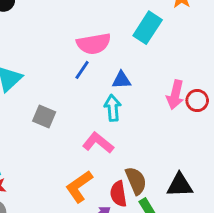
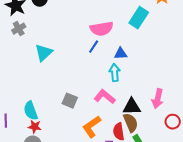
pink arrow: (175, 95) -> (158, 99), moved
red circle: (197, 101) -> (173, 122), moved
gray square: (44, 117) -> (70, 101), moved
black triangle: (180, 185) -> (132, 107), moved

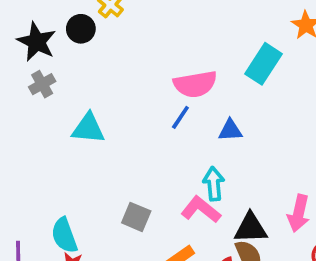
cyan triangle: (44, 53) -> (88, 128), turned 48
cyan arrow: (115, 73) -> (214, 184), moved

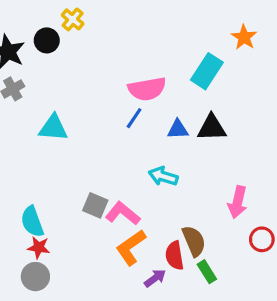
cyan arrow: (214, 184) -> (163, 176), turned -68
pink L-shape: (201, 210) -> (123, 213), moved
black triangle: (251, 228) -> (212, 128), moved

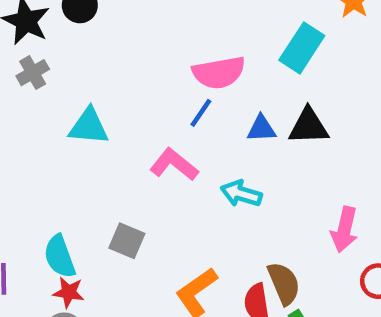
gray square: (95, 205) -> (127, 241), moved
pink L-shape: (123, 213) -> (174, 165), moved

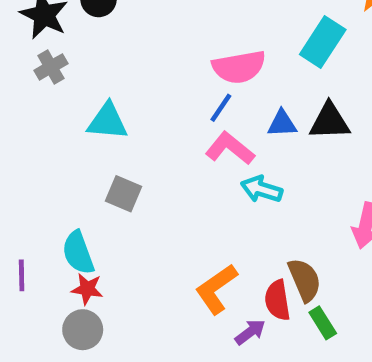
pink L-shape: (174, 165) -> (230, 149), moved
gray square: (127, 241) -> (123, 194), moved

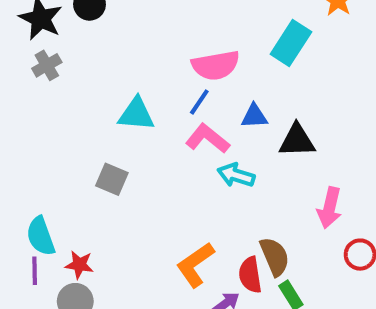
cyan triangle: (108, 121) -> (136, 114), moved
black triangle: (330, 121) -> (297, 141), moved
cyan semicircle: (78, 253) -> (41, 236), moved
purple line: (22, 275) -> (35, 271), moved

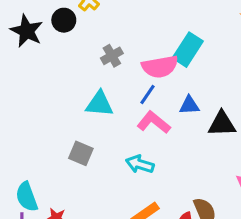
cyan rectangle: (291, 43) -> (188, 50), moved
gray cross: (47, 65) -> (112, 56), moved
cyan arrow: (236, 175) -> (140, 164), moved

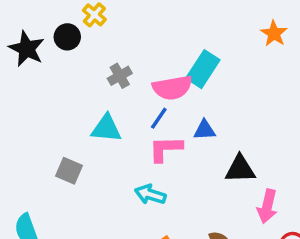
pink L-shape: (154, 122) -> (166, 149), turned -40
black triangle: (222, 124) -> (240, 169), moved
gray square: (81, 153) -> (69, 171), moved

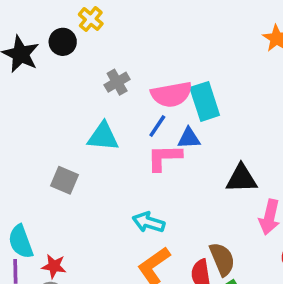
cyan rectangle: (203, 69) -> (205, 101), moved, turned -51
blue triangle: (205, 130) -> (189, 138), moved
cyan arrow: (150, 194) -> (149, 222), moved

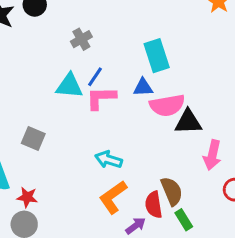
pink semicircle: (171, 94) -> (167, 105), moved
blue line: (157, 126) -> (95, 77), moved
pink L-shape: (164, 157) -> (101, 98), moved
gray square: (64, 180) -> (33, 138), moved

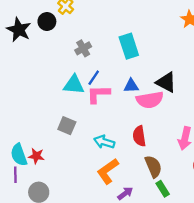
cyan rectangle: (157, 56) -> (129, 46), moved
black triangle: (188, 122) -> (166, 82), moved, turned 30
gray square: (33, 138) -> (67, 126), moved
red star: (27, 197) -> (36, 156), moved
red semicircle: (154, 205) -> (139, 136), moved

